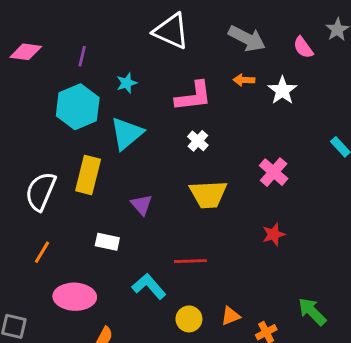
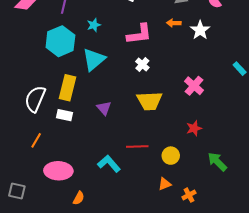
white rectangle: (107, 242) -> (64, 115), moved
green arrow: (312, 312) -> (217, 162), moved
yellow circle: (189, 319) -> (171, 156), moved

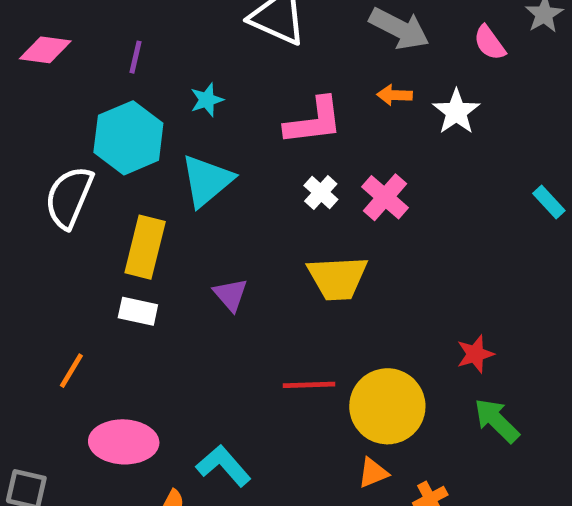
pink cross: (194, 86) -> (385, 197), moved
white semicircle: (35, 99) -> (69, 197), moved
red star: (194, 128) -> (475, 354), moved
yellow circle: (171, 156) -> (387, 406), size x1.8
cyan L-shape: (109, 164) -> (223, 466), moved

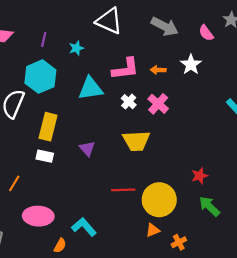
orange arrow: (394, 95) -> (158, 70), moved
cyan star: (207, 100) -> (76, 48), moved
cyan triangle: (207, 181) -> (91, 89), moved, turned 32

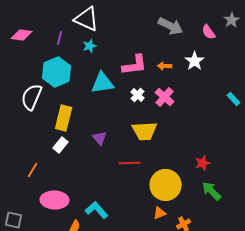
white triangle: (109, 21) -> (87, 19), moved
white rectangle: (45, 156) -> (61, 145), turned -63
red line: (123, 190) -> (130, 163), moved

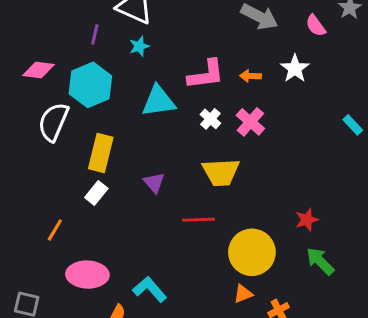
pink diamond: (22, 35) -> (39, 70), moved

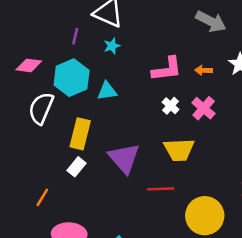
cyan triangle: (159, 101) -> (107, 91), moved, size x0.7
purple triangle: (154, 183) -> (124, 158), size x1.8

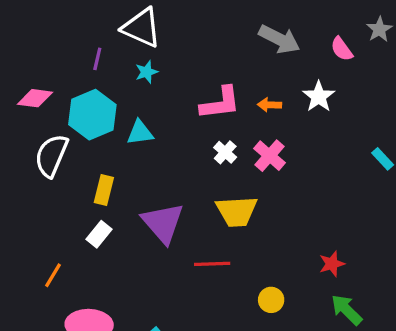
yellow rectangle: (80, 134) -> (104, 190), size x0.7
yellow circle: (205, 216) -> (271, 300), size x0.5

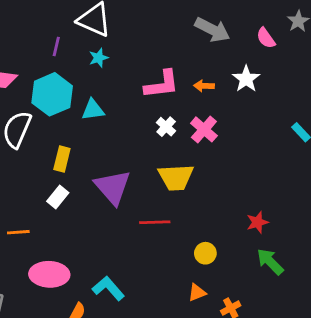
orange line: (53, 275) -> (18, 232), turned 55

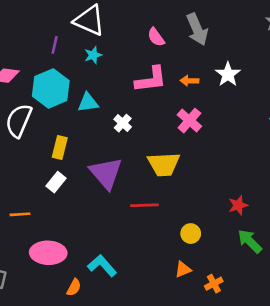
gray arrow: (212, 30) -> (197, 29), turned 40
pink semicircle: (266, 38) -> (156, 37), moved
white cross: (166, 127) -> (123, 123), moved

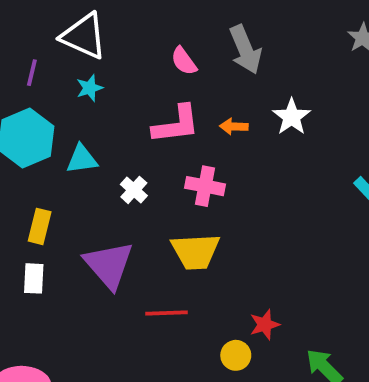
pink cross: (189, 121) -> (205, 186), moved, turned -30
white rectangle: (56, 182) -> (34, 278), turned -36
red star: (238, 205) -> (265, 325), moved

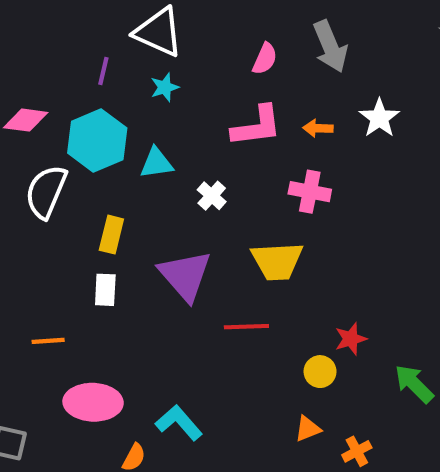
pink semicircle: (184, 61) -> (265, 59), turned -120
pink cross: (205, 186) -> (310, 192), moved

